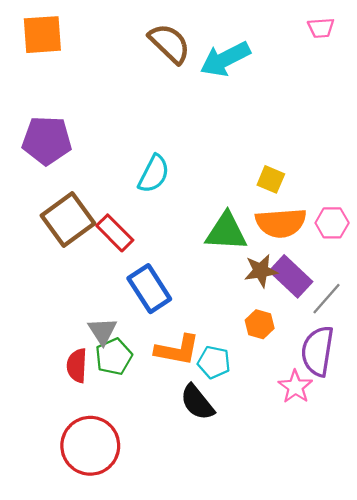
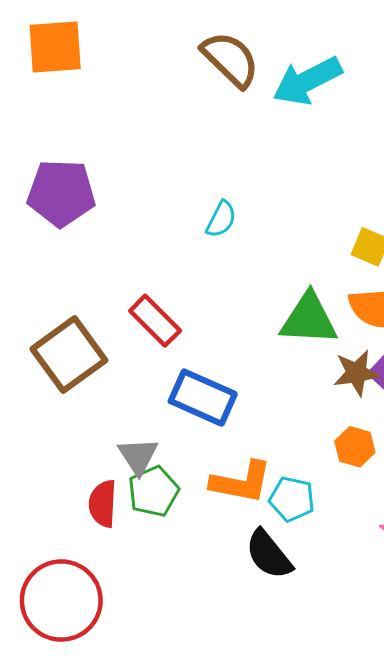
cyan semicircle: (154, 174) -> (221, 219), moved, size x0.7
brown square: (68, 220) -> (69, 355), moved
blue rectangle: (149, 289) -> (203, 398), turned -33
red circle: (90, 446) -> (61, 601), moved

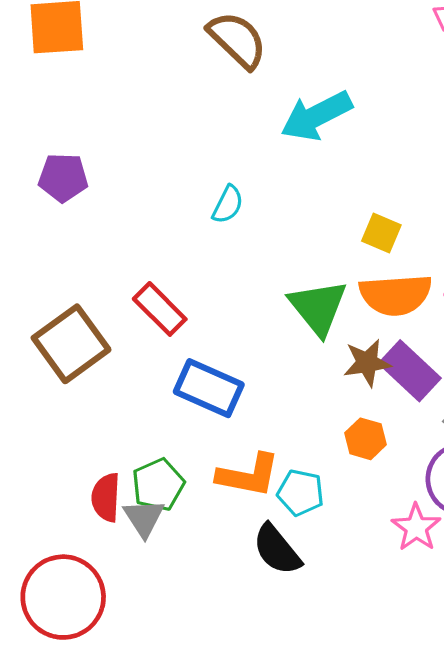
cyan arrow: (307, 81) -> (316, 116), moved
purple pentagon: (61, 193) -> (63, 178), size x0.7
green triangle: (309, 319) -> (318, 307), turned 48
gray triangle: (138, 456) -> (144, 518), moved

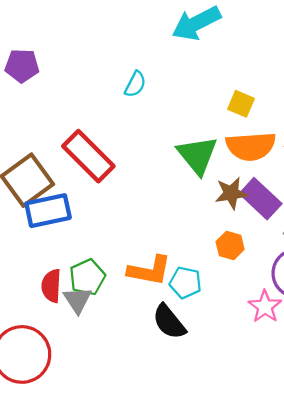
red rectangle: (160, 309) -> (88, 156), size x1.4
blue rectangle: (209, 388) -> (48, 211), moved, turned -36

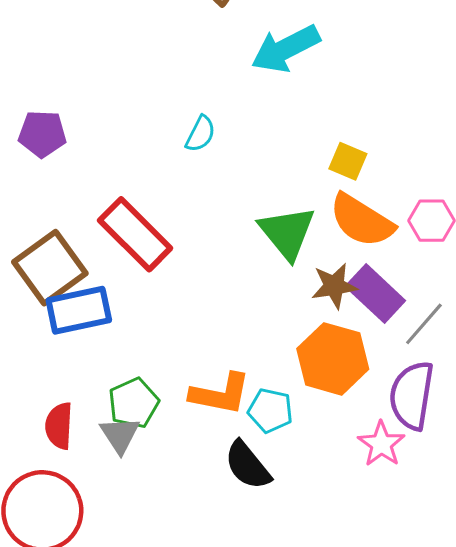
purple pentagon: (22, 66) -> (42, 134), moved
orange semicircle: (251, 146) -> (362, 221), turned 36
orange hexagon: (230, 246) -> (333, 359), size x1.8
red semicircle: (51, 286) -> (59, 426), moved

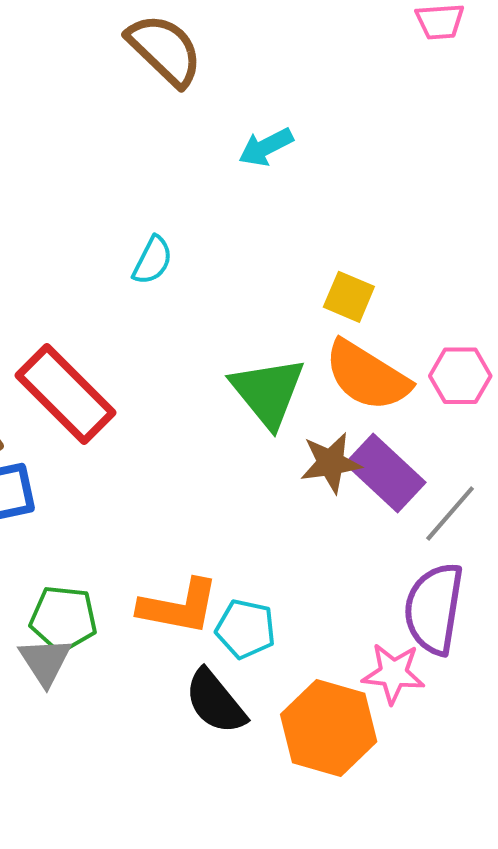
cyan arrow: (286, 49) -> (266, 147), size x0.6
orange hexagon: (333, 359) -> (329, 728), moved
green pentagon: (134, 403) -> (63, 619), turned 30
pink star: (381, 444) -> (393, 673), turned -30

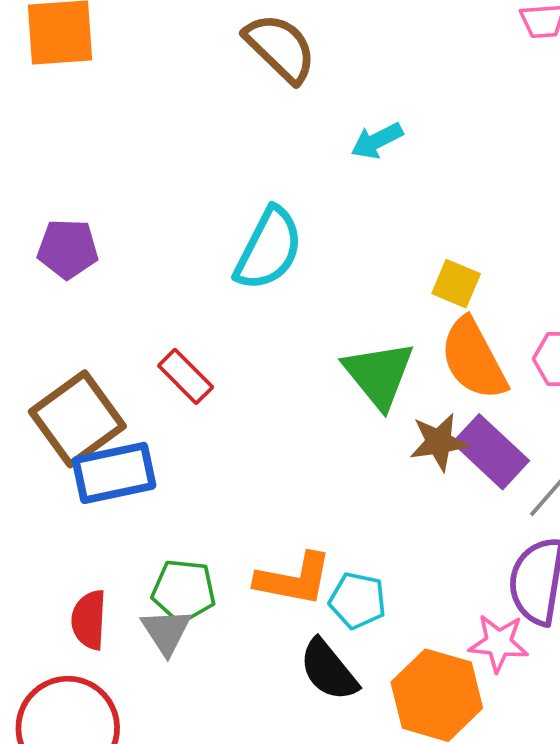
cyan semicircle: (153, 260) -> (269, 249), size x1.8
orange semicircle: (367, 376) -> (473, 359), turned 30
red rectangle: (65, 394) -> (186, 376), size x0.6

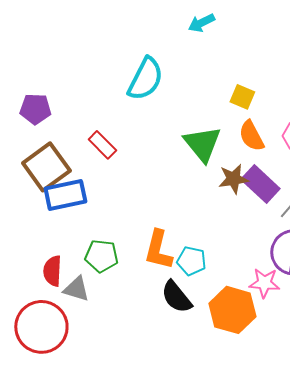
purple pentagon: (68, 249) -> (35, 109), moved
orange semicircle: (473, 359) -> (251, 136), size x0.7
orange L-shape: (294, 579) -> (158, 250), turned 93
gray triangle: (166, 631) -> (76, 289), moved, turned -40

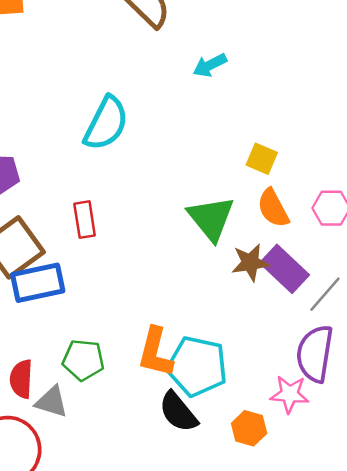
cyan semicircle: (145, 79) -> (106, 123), moved
red rectangle: (102, 145) -> (85, 220), turned 36
cyan pentagon: (191, 261) -> (197, 366), size x1.6
orange hexagon: (232, 310) -> (249, 428), size x0.6

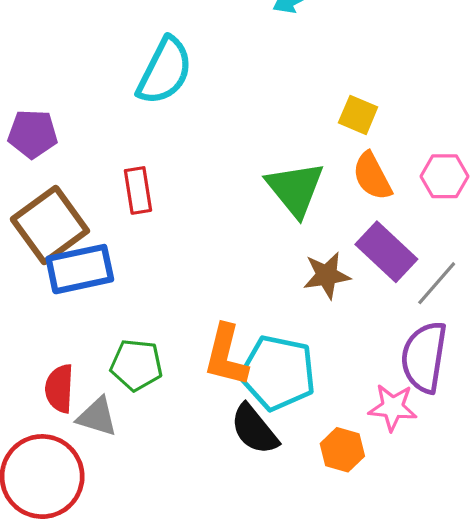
brown star: (250, 263) -> (327, 275), moved

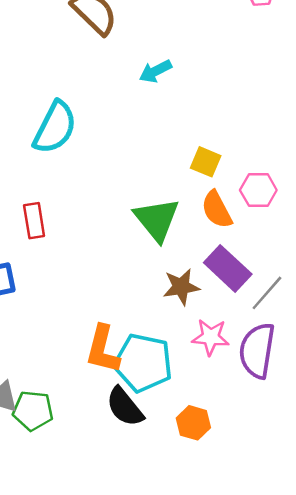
pink hexagon: (445, 176) -> (258, 190), moved
green pentagon: (136, 365) -> (33, 411), moved
pink star: (393, 407) -> (211, 337), moved

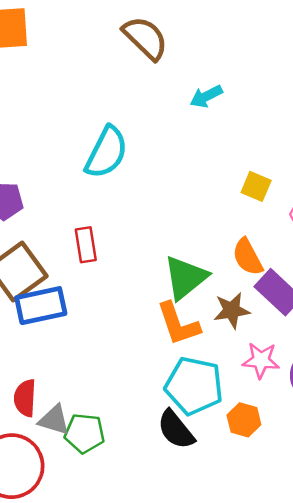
orange semicircle: (217, 210) -> (248, 257), moved
green triangle: (157, 219) -> (186, 278), moved, turned 30
orange L-shape: (103, 349) -> (178, 324), moved, turned -33
orange hexagon: (193, 423) -> (244, 420), moved

